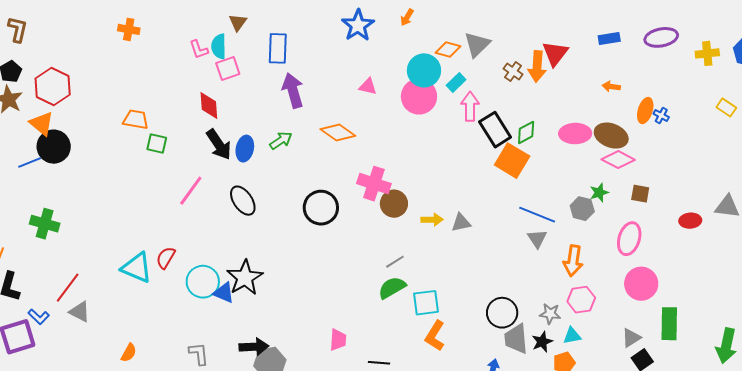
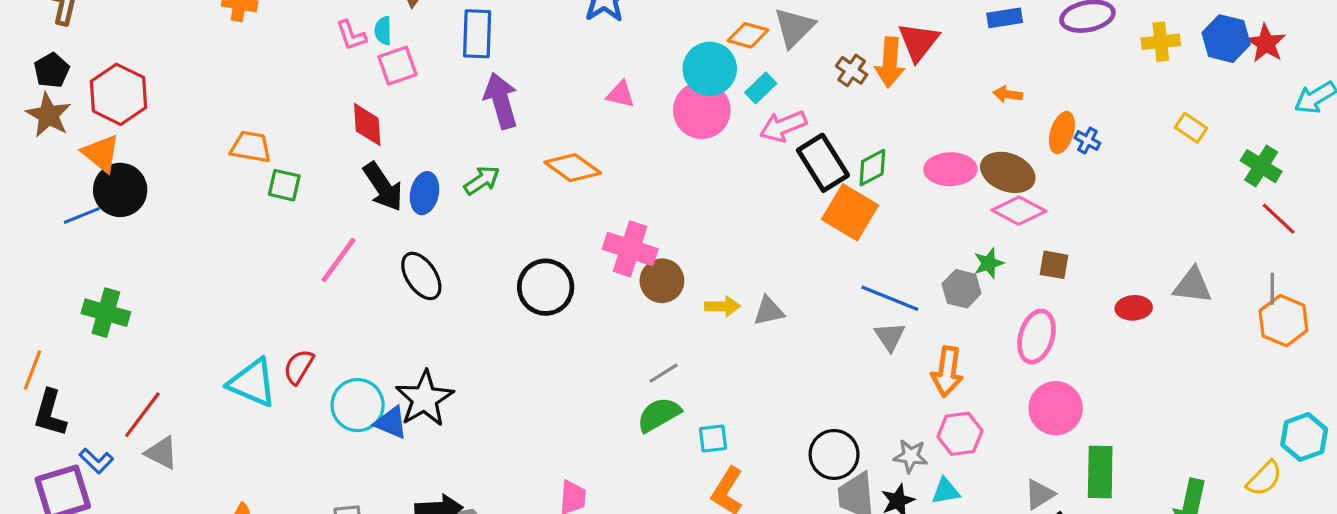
cyan semicircle: (219, 46) -> (383, 31), size x0.7
pink arrow: (470, 107) -> (783, 126), turned -112
cyan square: (426, 303) -> (713, 439), size x0.7

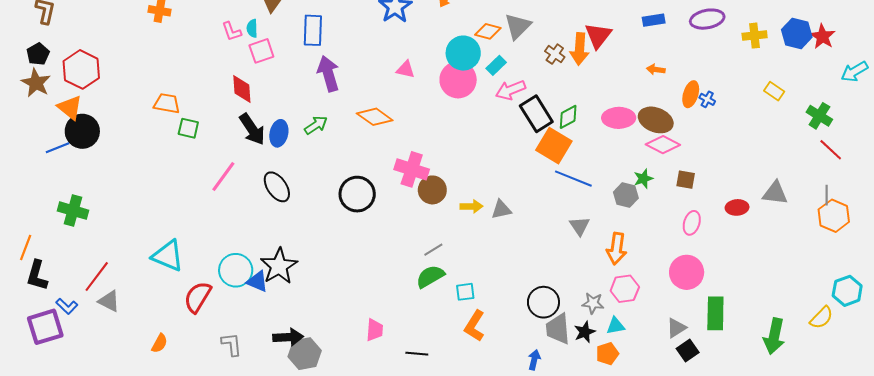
blue line: (890, 298) -> (573, 179), moved
pink ellipse: (1036, 337) -> (692, 223), moved, size x0.7
red semicircle: (299, 367) -> (198, 297), moved, size x1.4

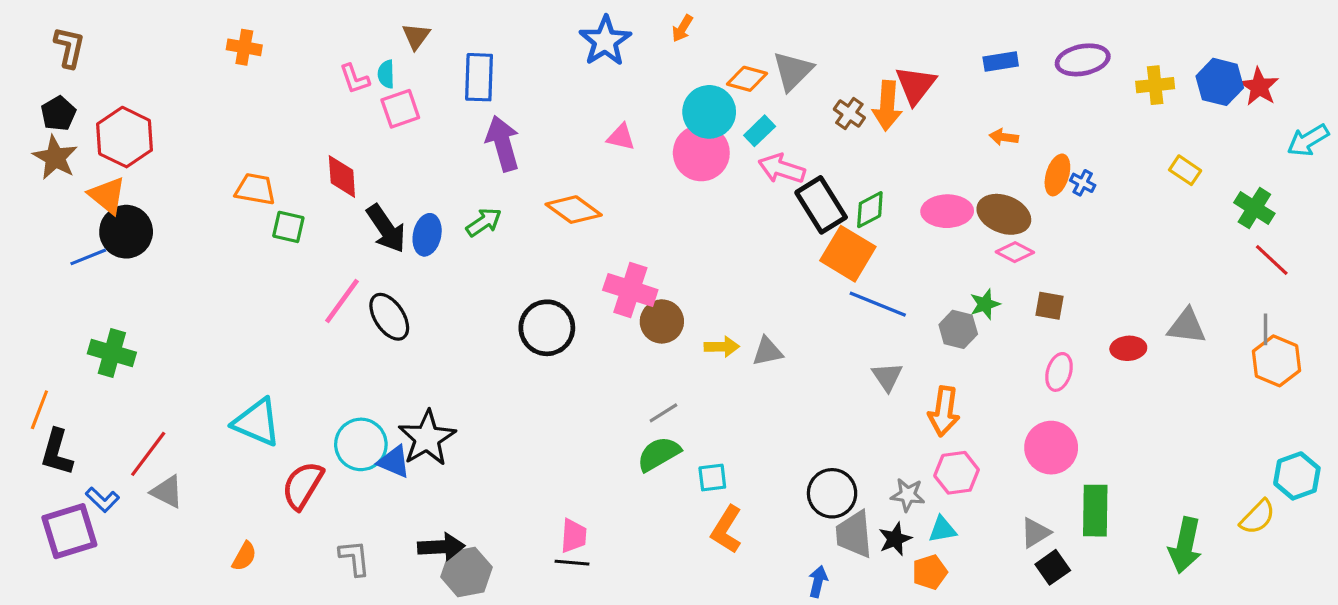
red diamond: (242, 89) -> (342, 177), moved
pink arrow: (511, 90) -> (782, 169), turned 40
pink diamond: (663, 145) -> (1015, 252), size x0.7
black ellipse: (277, 187) -> (389, 317), moved
black line: (417, 354) -> (572, 563), moved

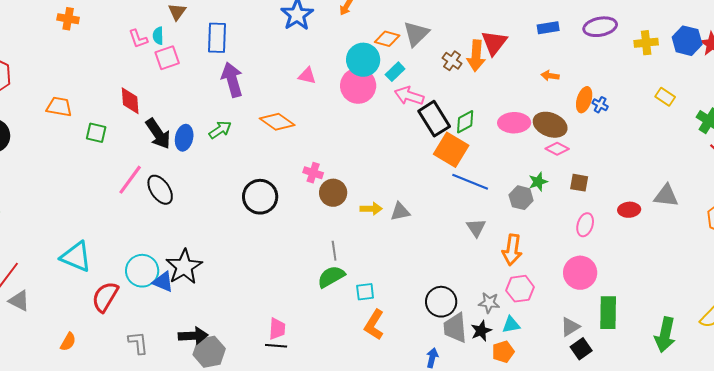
orange trapezoid: (255, 189) -> (59, 107), moved
pink cross: (630, 290) -> (313, 173), size x0.6
gray line: (663, 413) -> (334, 251), turned -66

